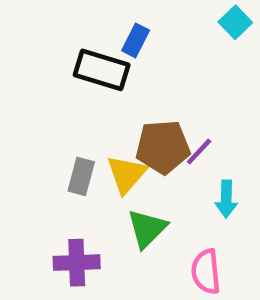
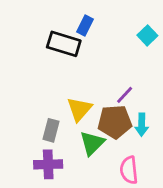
cyan square: (235, 22) -> (147, 35), moved
brown pentagon: (163, 147) -> (115, 122), moved
gray rectangle: (81, 176) -> (51, 130), moved

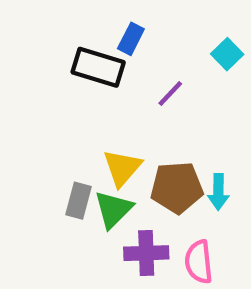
purple line: (125, 95) -> (170, 93), moved
green triangle: (92, 143) -> (113, 209), moved
purple cross: (48, 164) -> (146, 253), moved

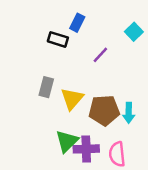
black rectangle: (98, 67) -> (58, 39), size x0.7
gray rectangle: (78, 201) -> (46, 87), moved
green triangle: (113, 209) -> (67, 141), moved

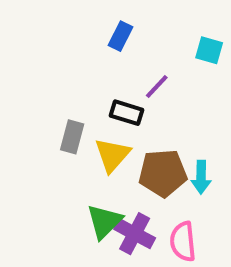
cyan square: (134, 32) -> (209, 50), turned -30
black rectangle: (58, 39) -> (127, 113), moved
purple cross: (86, 149) -> (135, 234), turned 30

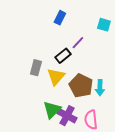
black rectangle: (127, 113) -> (63, 56), turned -56
brown pentagon: (163, 173) -> (81, 86), turned 30

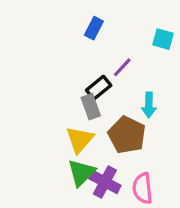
gray rectangle: (36, 68) -> (91, 107), moved, turned -35
yellow triangle: (56, 77) -> (80, 140), moved
cyan arrow: (100, 88) -> (149, 105), moved

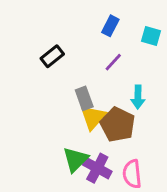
blue rectangle: (94, 28) -> (110, 26), moved
black rectangle: (99, 88) -> (52, 56), moved
yellow triangle: (80, 140) -> (93, 117), moved

